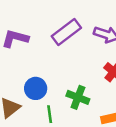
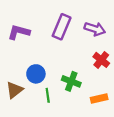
purple rectangle: (66, 32) -> (62, 27), turned -30

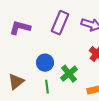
blue circle: (36, 74) -> (45, 63), moved
green cross: (71, 81) -> (69, 74), turned 30

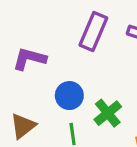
purple L-shape: (20, 28) -> (29, 59), moved

